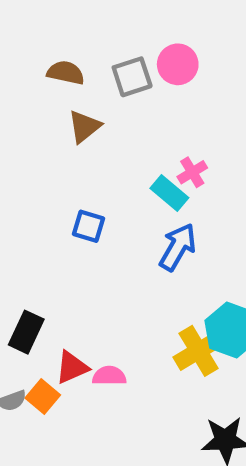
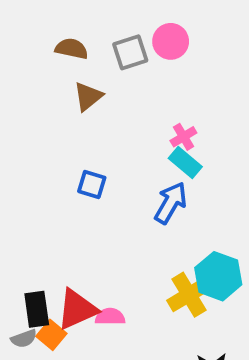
cyan rectangle: (169, 193) -> (185, 162), moved
black rectangle: (26, 332) -> (37, 309), moved, turned -33
red triangle: (72, 367) -> (77, 309), size x1.4

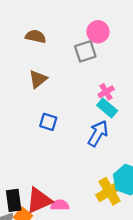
gray square: (130, 52) -> (85, 51), moved
brown triangle: (88, 96) -> (38, 79), moved

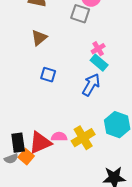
gray square: (85, 51) -> (80, 14), turned 36
yellow cross: (110, 191) -> (83, 138), moved
pink semicircle: (60, 205) -> (59, 137), moved

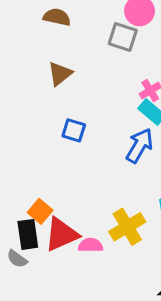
pink semicircle: (59, 137) -> (91, 245), moved
orange square: (26, 157) -> (40, 211), moved
gray semicircle: (11, 159) -> (17, 259), turned 56

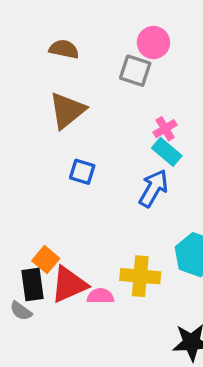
brown triangle: (60, 74) -> (67, 110), size x1.4
yellow cross: (127, 227) -> (140, 276), turned 36

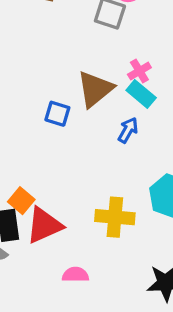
brown triangle: (67, 110) -> (95, 89), moved
blue arrow: (153, 188) -> (128, 130), size x0.7
pink semicircle: (100, 296) -> (75, 275), moved

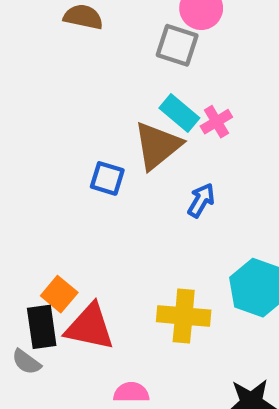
cyan rectangle: (141, 94) -> (179, 113), moved
red triangle: (44, 225) -> (90, 327), turned 36

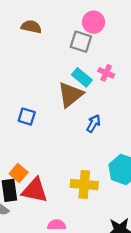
pink cross: (216, 122) -> (106, 73), moved, turned -35
blue square: (107, 178) -> (27, 117), moved

